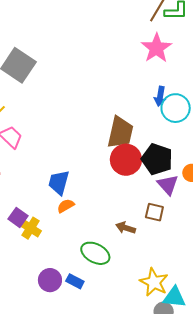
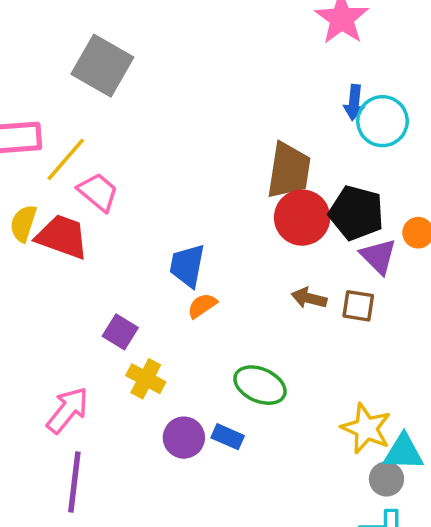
yellow cross: (30, 228) -> (146, 379), moved
brown arrow: (126, 228) -> (309, 298), moved

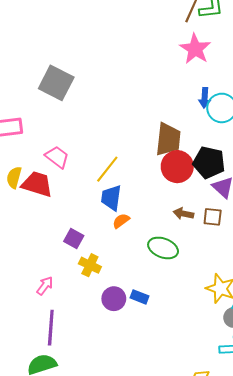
yellow line: (66, 159) -> (107, 169), moved
green ellipse: (260, 385) -> (163, 248), moved
pink arrow: (68, 410) -> (45, 286), size x0.7

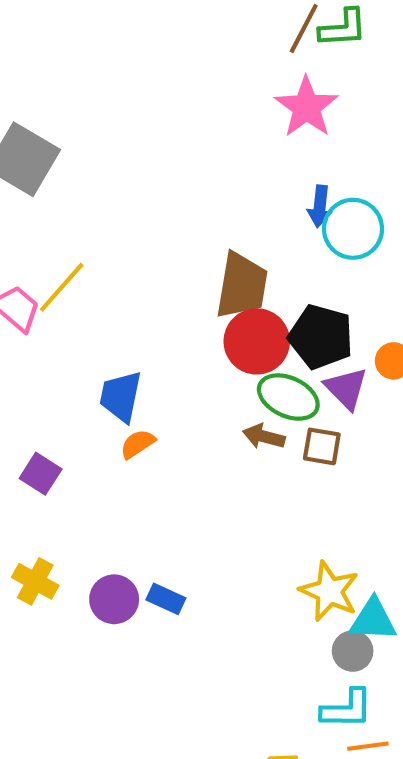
yellow line: (107, 169) -> (62, 287), moved
green ellipse: (163, 248) -> (288, 397), moved
yellow cross: (90, 265) -> (35, 581), moved

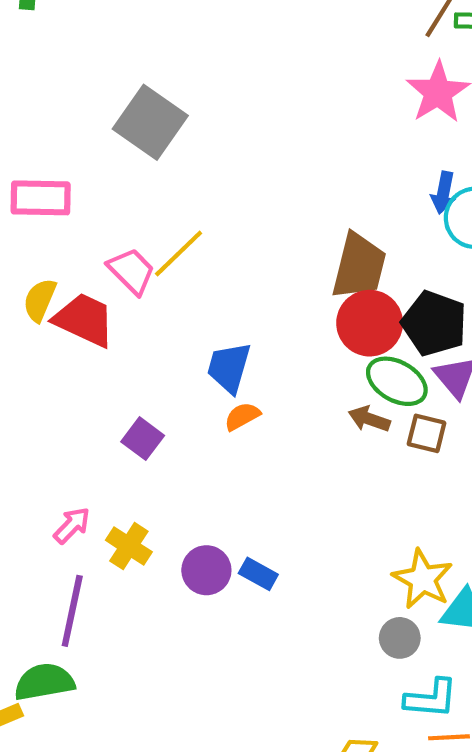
gray circle: (353, 651) -> (400, 638), moved

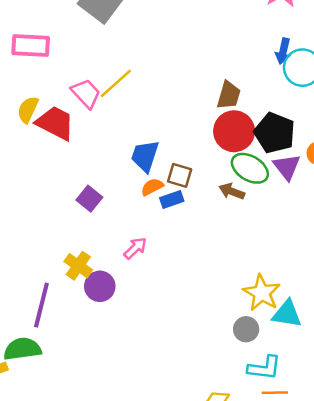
brown trapezoid: (359, 266) -> (229, 95), size x0.7
brown square: (427, 433) -> (180, 175), moved
pink arrow: (72, 525) -> (135, 248), moved
purple circle: (206, 570) -> (100, 286), moved
blue rectangle: (258, 574) -> (172, 199), moved, turned -50

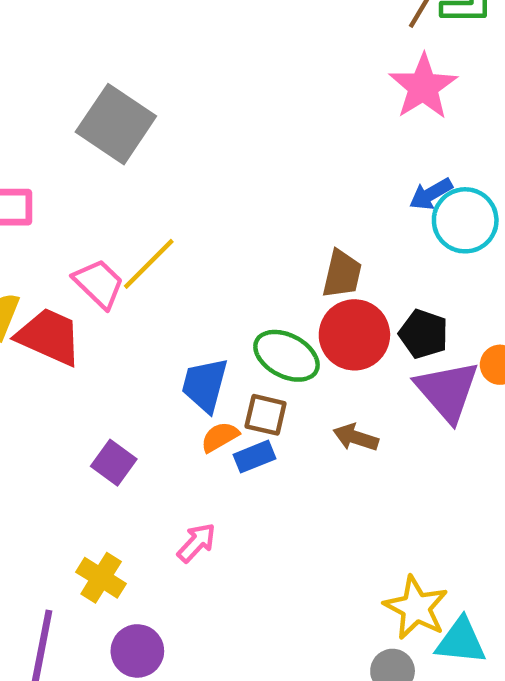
blue arrow: (283, 51) -> (431, 194), turned 50
black pentagon: (275, 133) -> (424, 334), size x0.7
purple triangle: (287, 167) -> (447, 391), size x1.4
green ellipse: (250, 168) -> (286, 356), moved
purple circle: (100, 286) -> (137, 651), moved

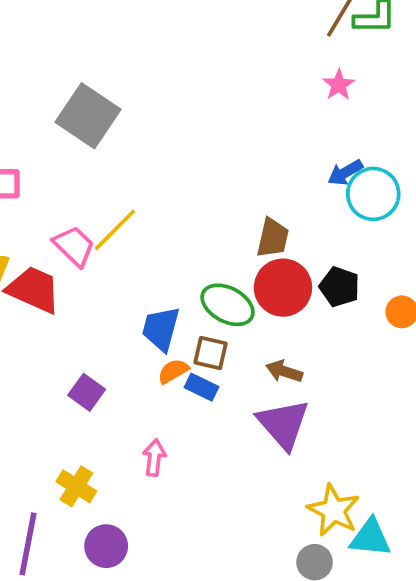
pink star: (423, 87) -> (339, 85), size x0.6
purple triangle: (447, 391) -> (283, 424), moved
blue rectangle: (254, 457) -> (202, 387), turned 48
pink arrow: (196, 543) -> (154, 458), turned -36

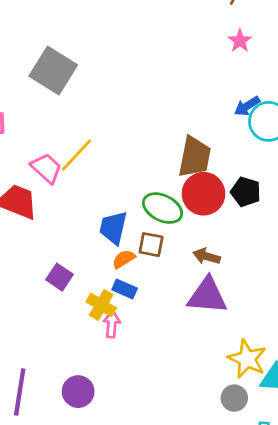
brown trapezoid: (273, 238) -> (195, 157), size x1.4
blue rectangle: (202, 387) -> (125, 289), moved
purple triangle: (283, 424) -> (207, 296), turned -42
yellow cross: (76, 486) -> (101, 305), moved

